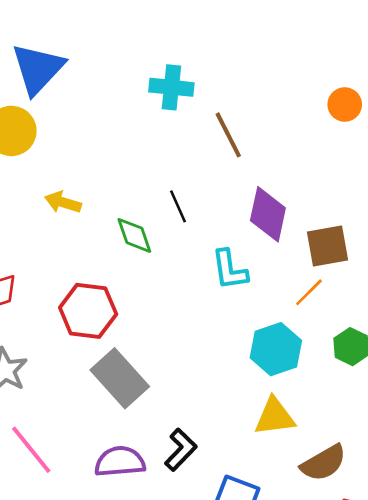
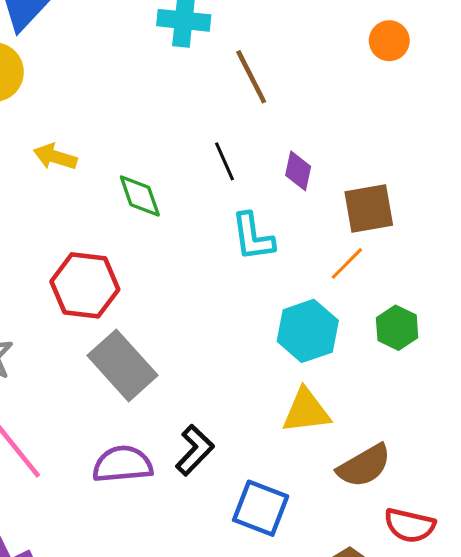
black line: (178, 206) -> (225, 161), moved
purple diamond: (268, 214) -> (298, 171), size x0.6

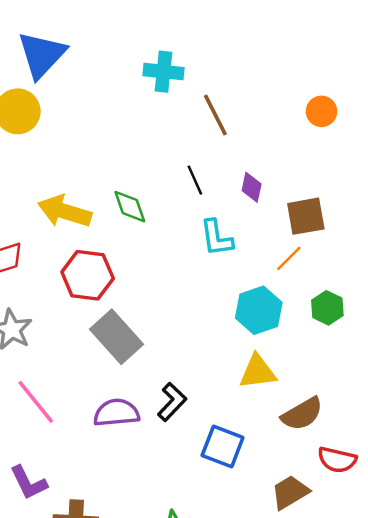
orange circle: (389, 41) -> (321, 111), moved
yellow arrow: (55, 157) -> (65, 211), moved, size x1.6

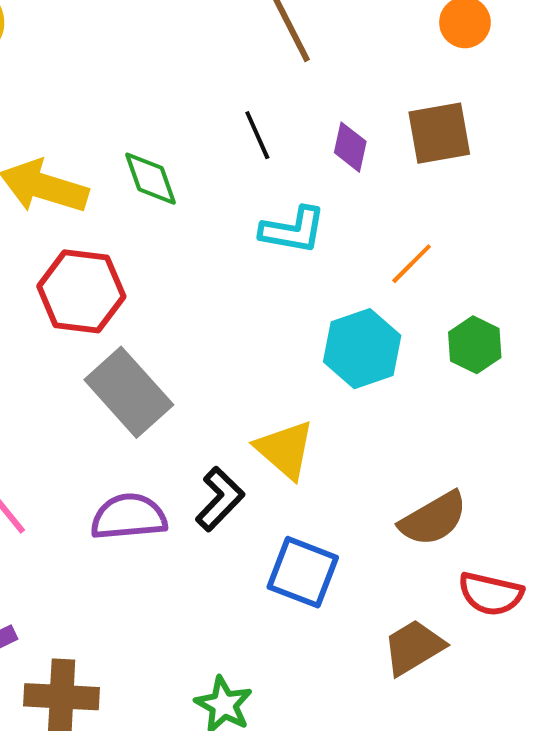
brown square: (306, 216) -> (439, 133), moved
cyan L-shape: (217, 238) -> (293, 230), turned -72
yellow triangle: (258, 372) -> (285, 450), moved, turned 48

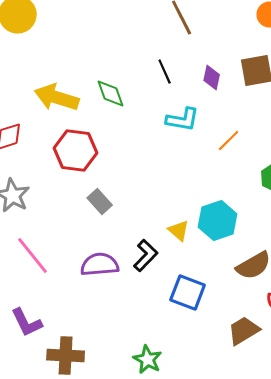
orange line: (412, 264) -> (229, 141), moved
cyan hexagon: (362, 349) -> (218, 221), moved
gray rectangle: (129, 392) -> (100, 202), size x0.6
yellow triangle: (285, 450) -> (179, 231), size x0.7

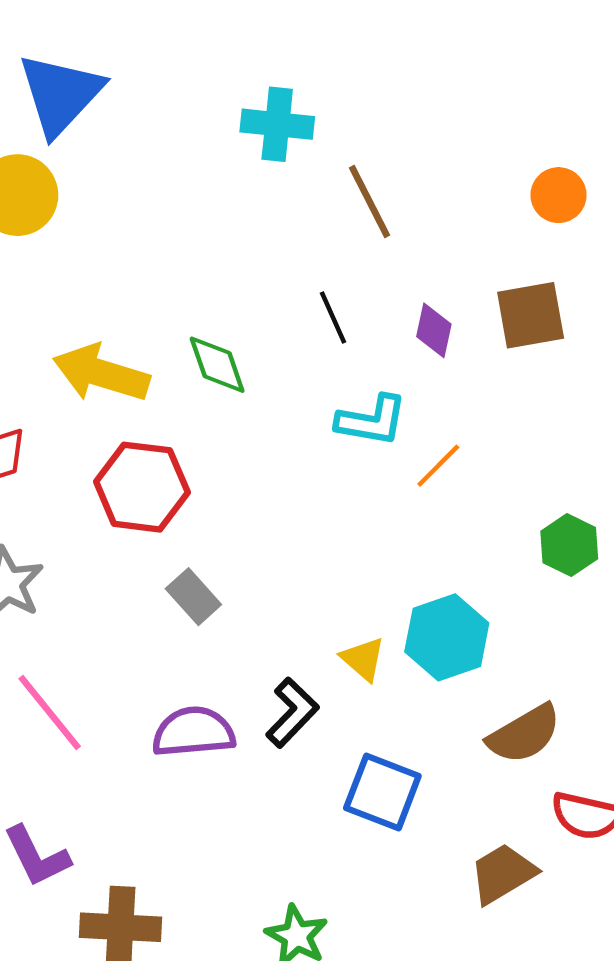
orange line: (229, 141) -> (438, 466), moved

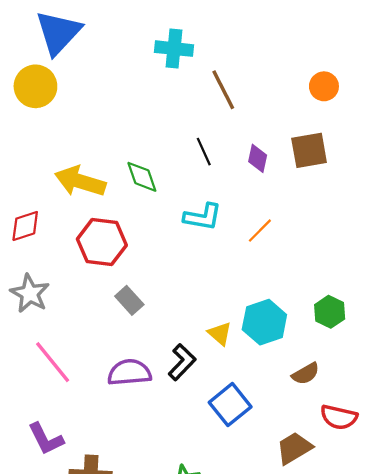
cyan L-shape: (372, 421) -> (203, 217), moved
green hexagon: (569, 545) -> (330, 312), moved
brown semicircle: (524, 734) -> (306, 374), size x0.7
blue square: (382, 792) -> (230, 405), turned 30

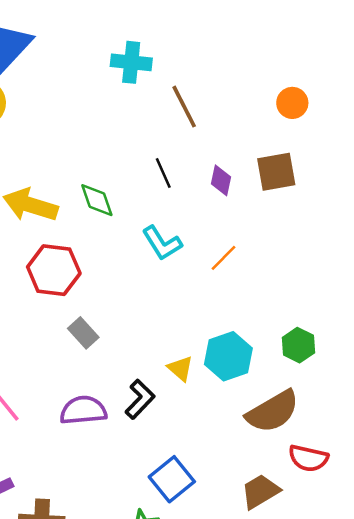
cyan L-shape: (203, 217) -> (162, 243), turned 48
brown semicircle: (306, 374) -> (273, 412), size x1.8
blue square: (230, 405) -> (172, 479), moved

